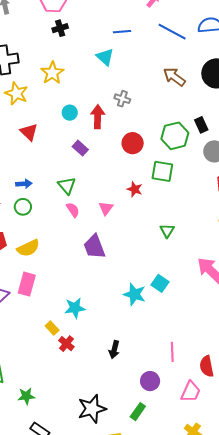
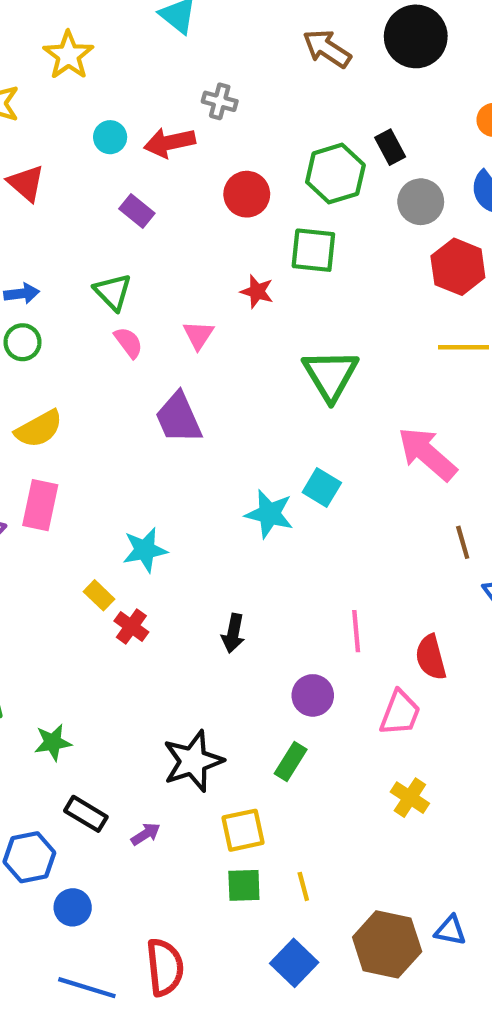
red arrow: (98, 117) -> (170, 143), turned -100
green triangle: (167, 231) -> (330, 375), size x1.8

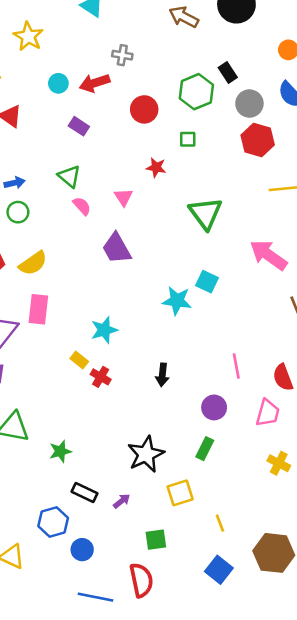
green square: (313, 250) -> (188, 139), size x0.6
red hexagon: (458, 267) -> (258, 140), moved
green square: (244, 885) -> (156, 540), moved

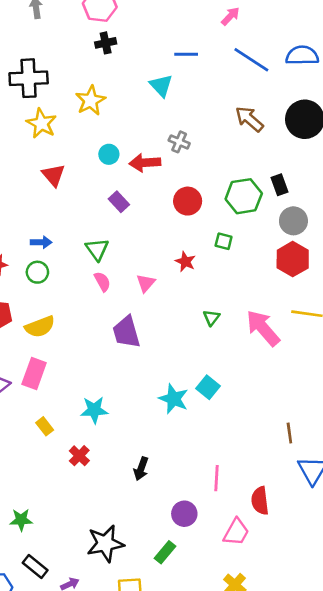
green triangle: (205, 213) -> (211, 318), moved, size x0.5
pink arrow: (269, 255) -> (263, 328), moved
yellow rectangle: (79, 360) -> (45, 426), moved

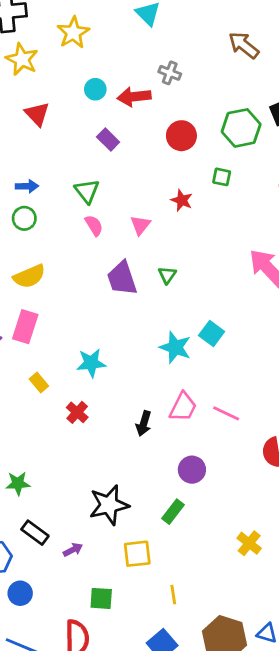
green triangle: (211, 318) -> (167, 275), moved
pink line: (217, 478) -> (226, 413), moved, turned -65
pink trapezoid: (236, 532) -> (183, 407), moved

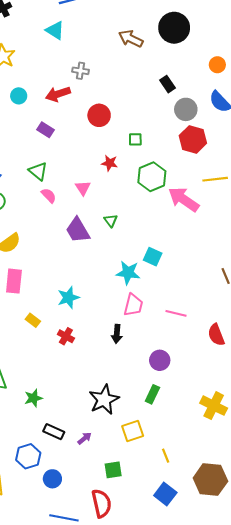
cyan circle: (95, 89) -> (19, 96), moved
green hexagon: (241, 128) -> (152, 177), moved
pink trapezoid: (183, 407) -> (133, 305), moved
yellow cross: (249, 543) -> (214, 406), size x1.4

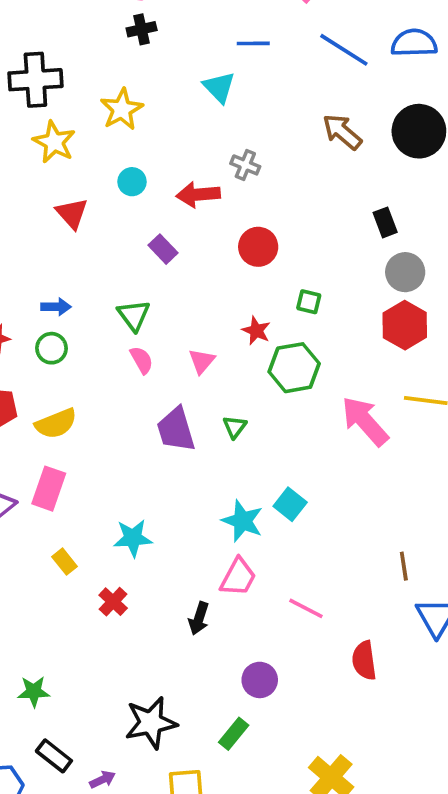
green hexagon: (152, 177) -> (294, 368), moved

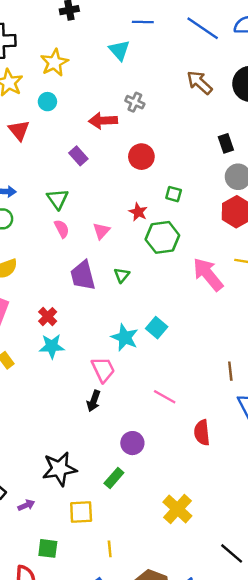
cyan circle: (132, 182) -> (47, 102), moved
pink trapezoid: (238, 577) -> (103, 370), moved, turned -56
red cross: (113, 602) -> (48, 317), moved

